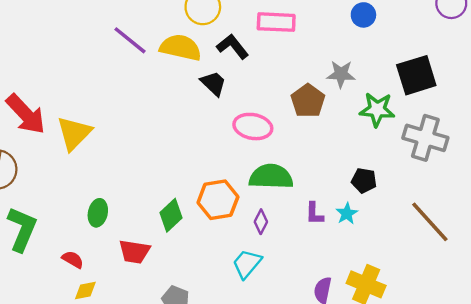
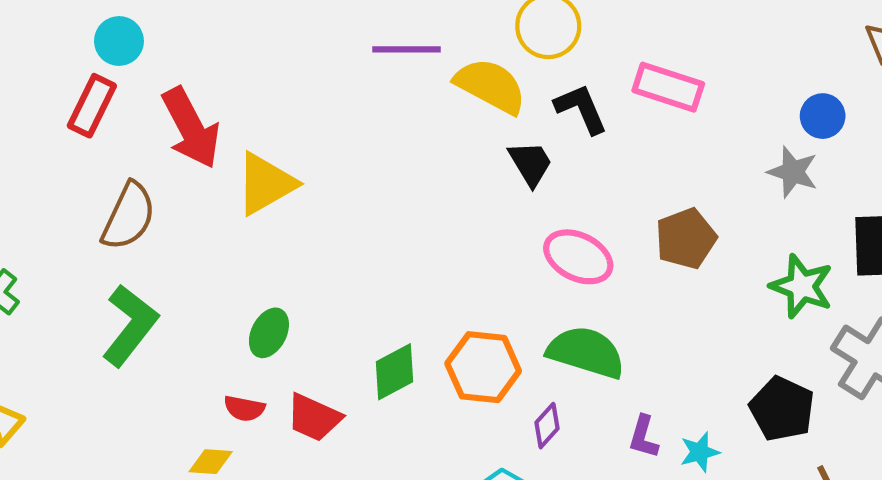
purple line: (130, 40) -> (406, 49), turned -54
gray star: (341, 74) -> (793, 172), moved
black pentagon: (364, 180) -> (782, 409), moved, size x1.4
red semicircle: (73, 260) -> (244, 408), moved, turned 145

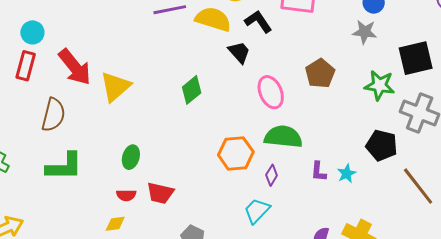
pink ellipse: (578, 257) -> (271, 92), turned 52
green L-shape: (130, 325) -> (64, 166), turned 63
green diamond: (395, 372) -> (192, 90), moved

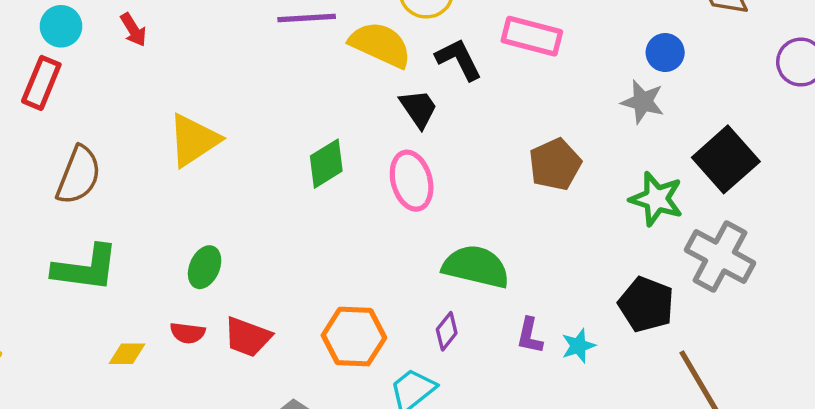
black square: (416, 58) -> (726, 159), turned -36
red arrow: (75, 67) -> (133, 30), moved, size x0.5
pink ellipse: (271, 92) -> (412, 181), moved
orange hexagon: (236, 153) -> (354, 337), moved
yellow diamond: (115, 224) -> (127, 354), moved

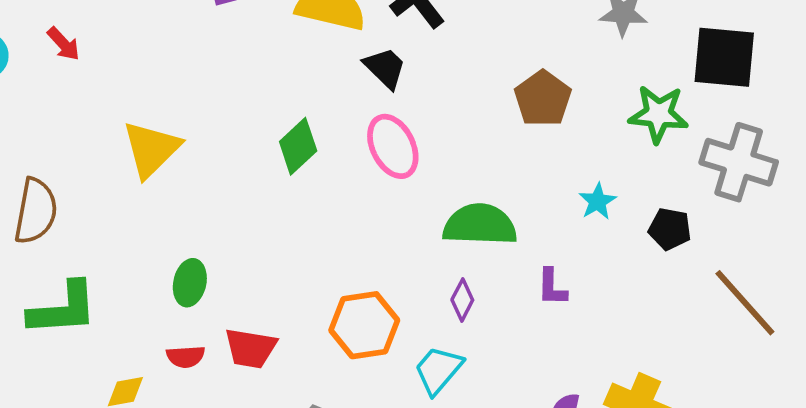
black square: (726, 159) -> (724, 57), turned -32
black pentagon: (646, 304) -> (670, 229), size x0.7
cyan star: (578, 346) -> (597, 201), moved

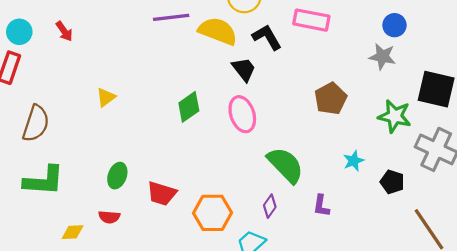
yellow triangle: (151, 149) -> (106, 97), size x0.6
green semicircle: (480, 225) -> (285, 165), turned 36
red trapezoid: (251, 348) -> (162, 194), moved

